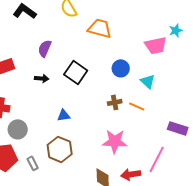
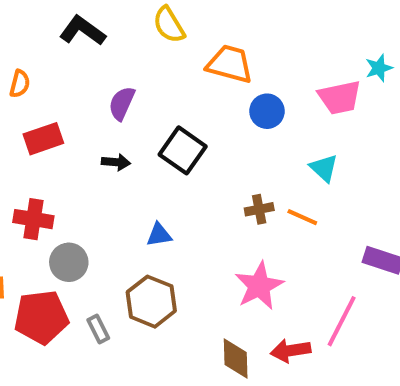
blue circle: (121, 68) -> (267, 111), moved
pink star: (115, 141) -> (259, 286), turned -30

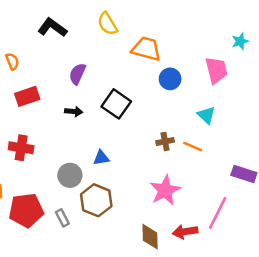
cyan star: (379, 68) -> (240, 41), moved
orange semicircle: (20, 84) -> (12, 61), turned -36
pink trapezoid: (340, 97) -> (216, 70), turned -92
gray circle: (69, 262) -> (70, 175), moved

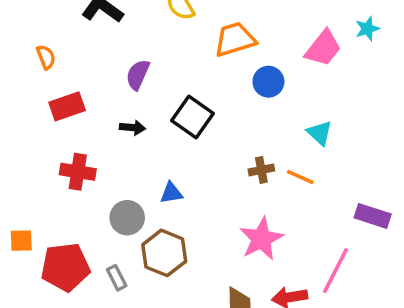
orange trapezoid: (146, 49) -> (235, 39), turned -32
pink trapezoid: (216, 70) -> (323, 48), moved, turned 52
red cross: (21, 148) -> (78, 172), moved

